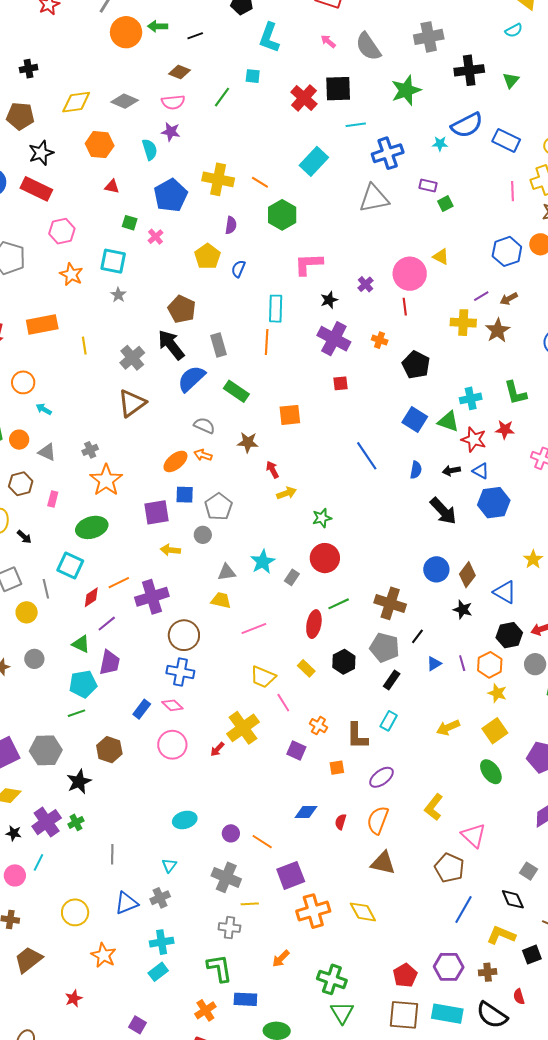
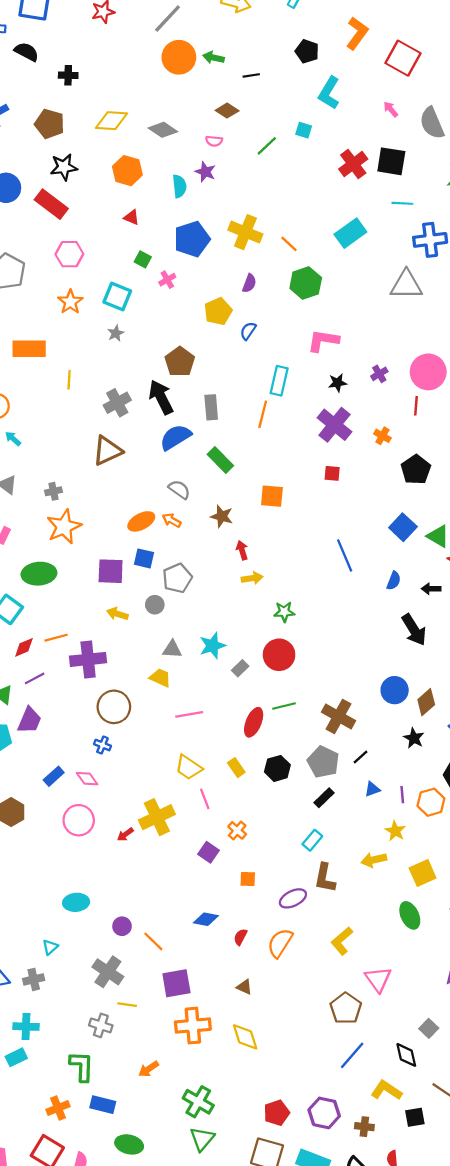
pink semicircle: (173, 102) -> (214, 141), size x0.7
blue cross: (180, 672) -> (102, 745), size x0.6
yellow star: (497, 693) -> (395, 831), moved
brown L-shape: (357, 736) -> (325, 878), moved
brown triangle: (383, 863) -> (244, 987), moved, size x0.6

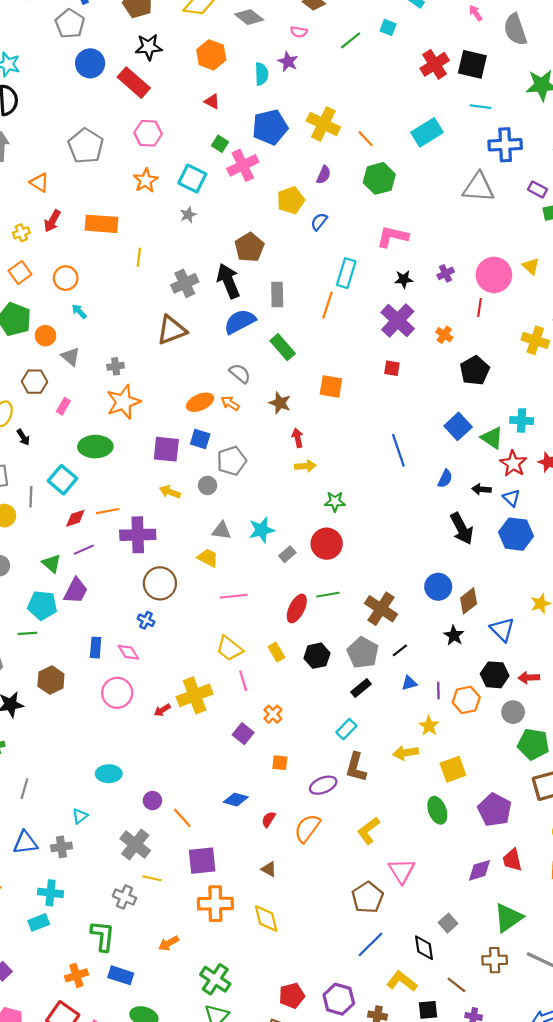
pink cross: (167, 280) -> (243, 165), size x1.8
blue rectangle: (54, 776) -> (96, 648), turned -48

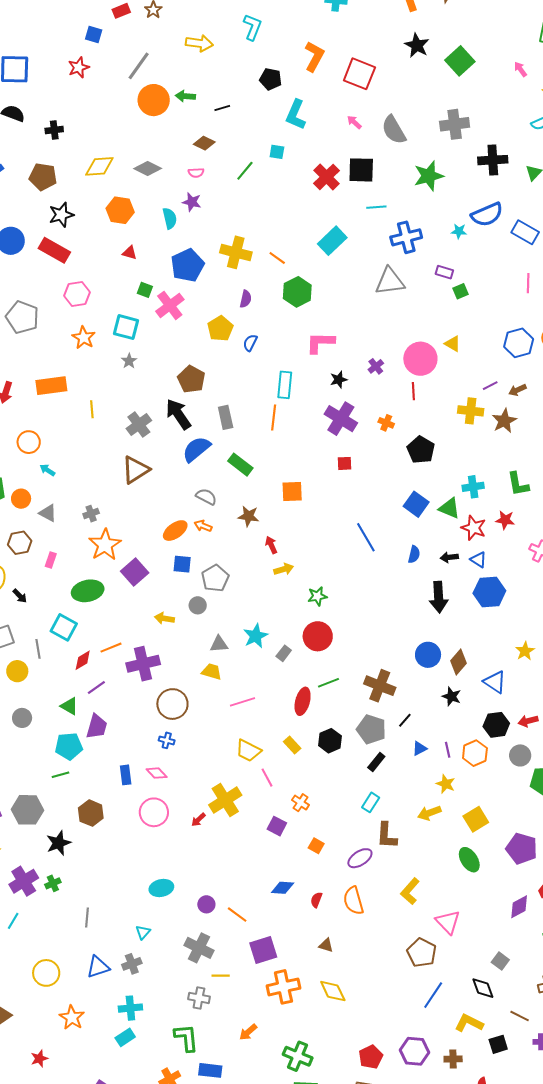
purple square: (166, 449) -> (135, 572), moved, turned -36
black arrow: (462, 529) -> (439, 597), turned 36
orange square: (280, 763) -> (316, 846), turned 35
orange semicircle: (307, 828) -> (353, 901), turned -40

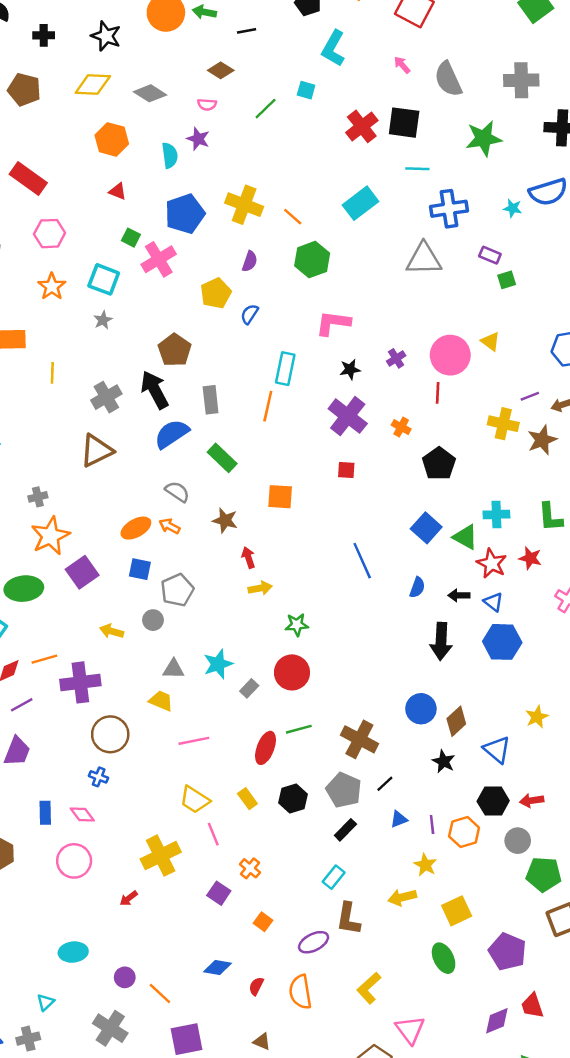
black star: (61, 215) -> (106, 36), moved, turned 30
red arrow: (198, 820) -> (129, 898), moved

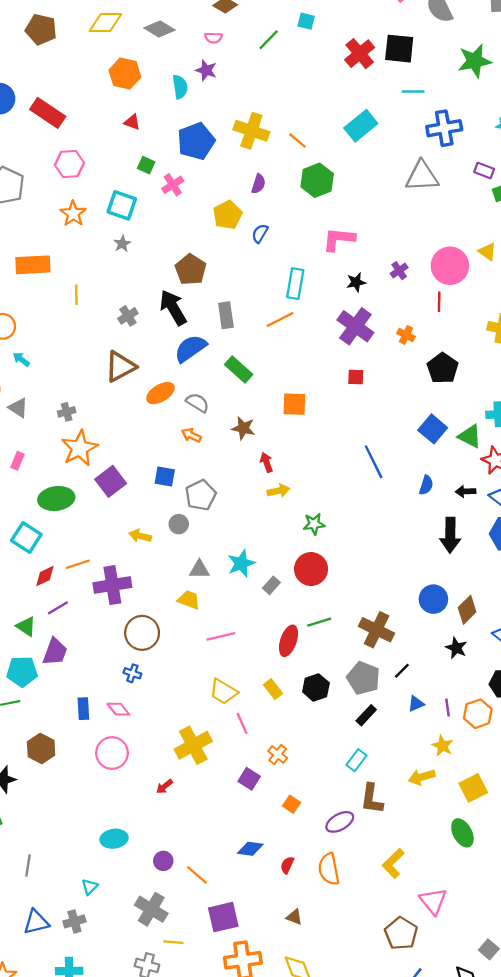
pink cross: (159, 259) -> (173, 185), size x0.7
gray cross: (106, 397) -> (128, 316), size x0.7
orange line: (268, 406) -> (280, 319), turned 52
orange ellipse: (136, 528) -> (160, 393), moved

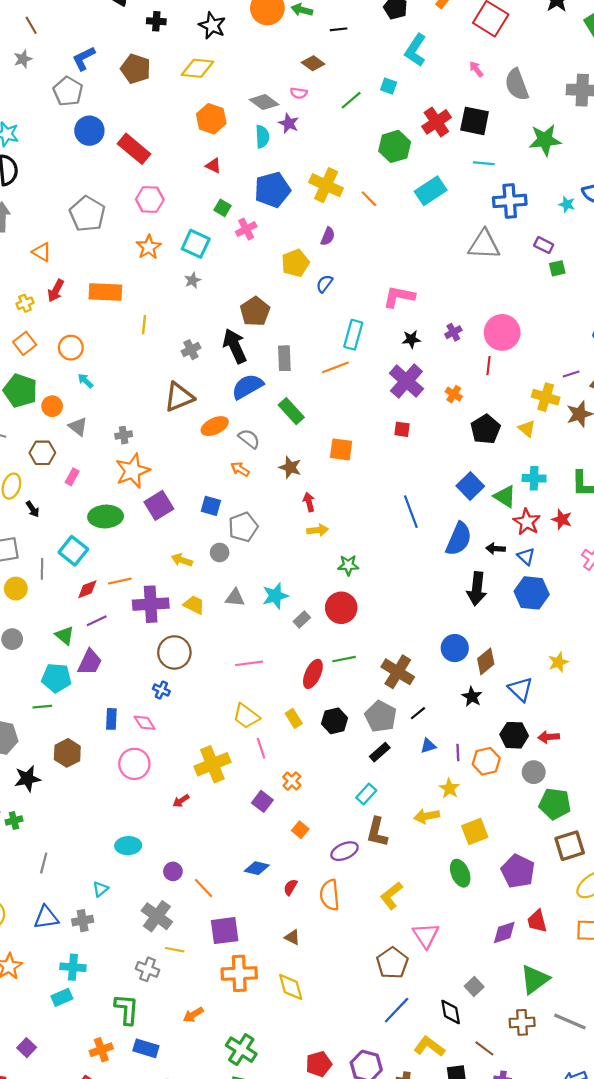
gray diamond: (159, 29) -> (264, 102), moved
green hexagon: (317, 180) -> (395, 146), moved
yellow triangle: (487, 252) -> (527, 429), moved
blue semicircle: (426, 485) -> (459, 539), size x1.8
yellow trapezoid: (189, 600) -> (194, 605), moved

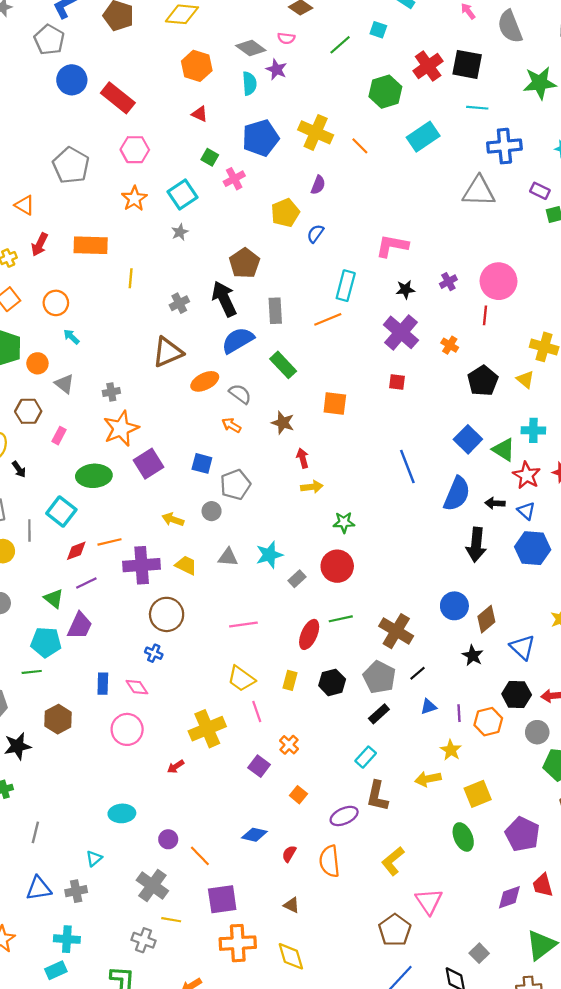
cyan square: (196, 244) -> (183, 195), turned 32
yellow rectangle: (294, 718) -> (290, 680), turned 48

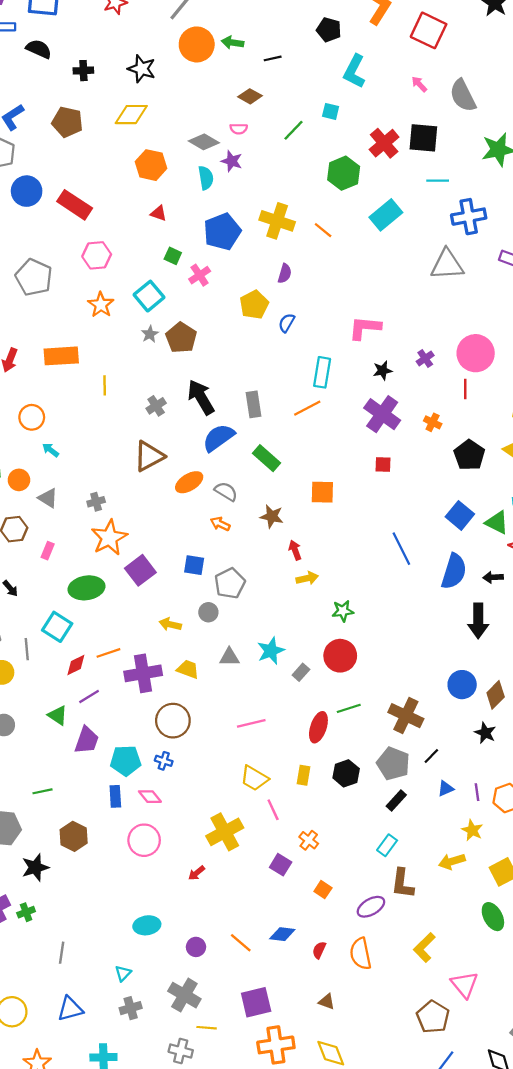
brown pentagon: (245, 263) -> (181, 338), moved
cyan pentagon: (46, 642) -> (126, 761), moved
orange line: (200, 856) -> (241, 943), moved
gray cross: (76, 891) -> (131, 1008), moved

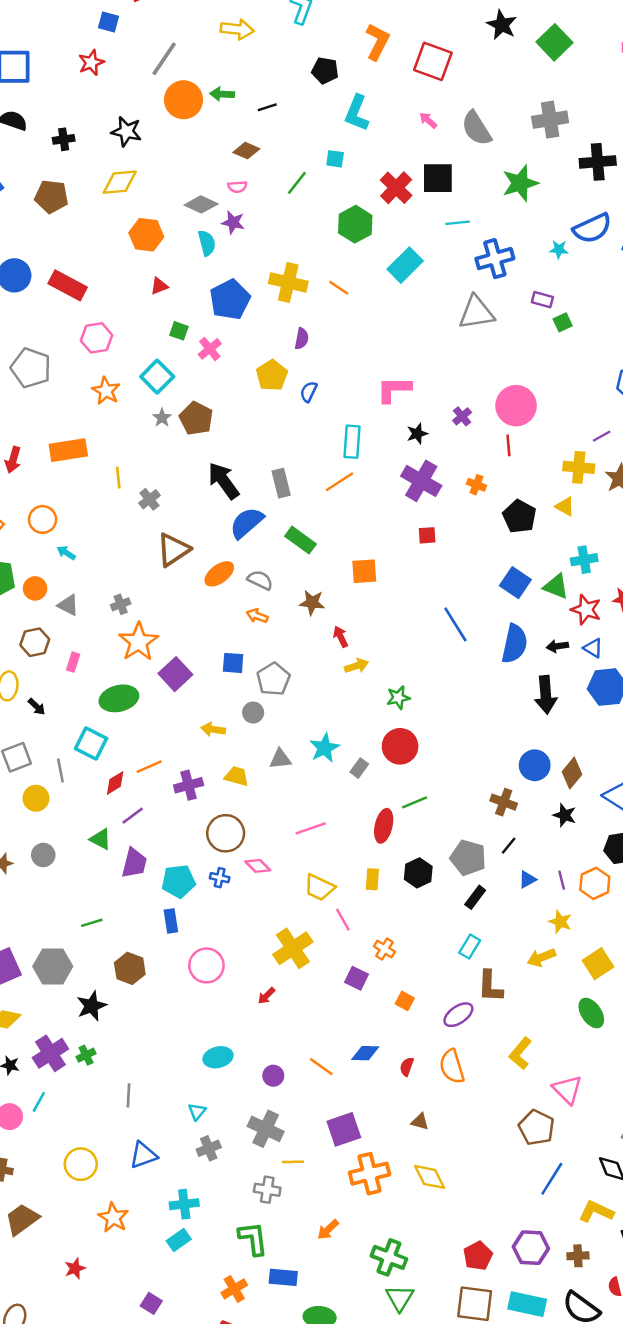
red triangle: (159, 213) -> (159, 286), turned -36
gray cross: (156, 406) -> (149, 499), moved
purple cross: (143, 673) -> (189, 785), size x0.7
brown cross: (406, 716) -> (504, 802), moved, size x0.7
pink diamond: (150, 797) -> (258, 866), moved

